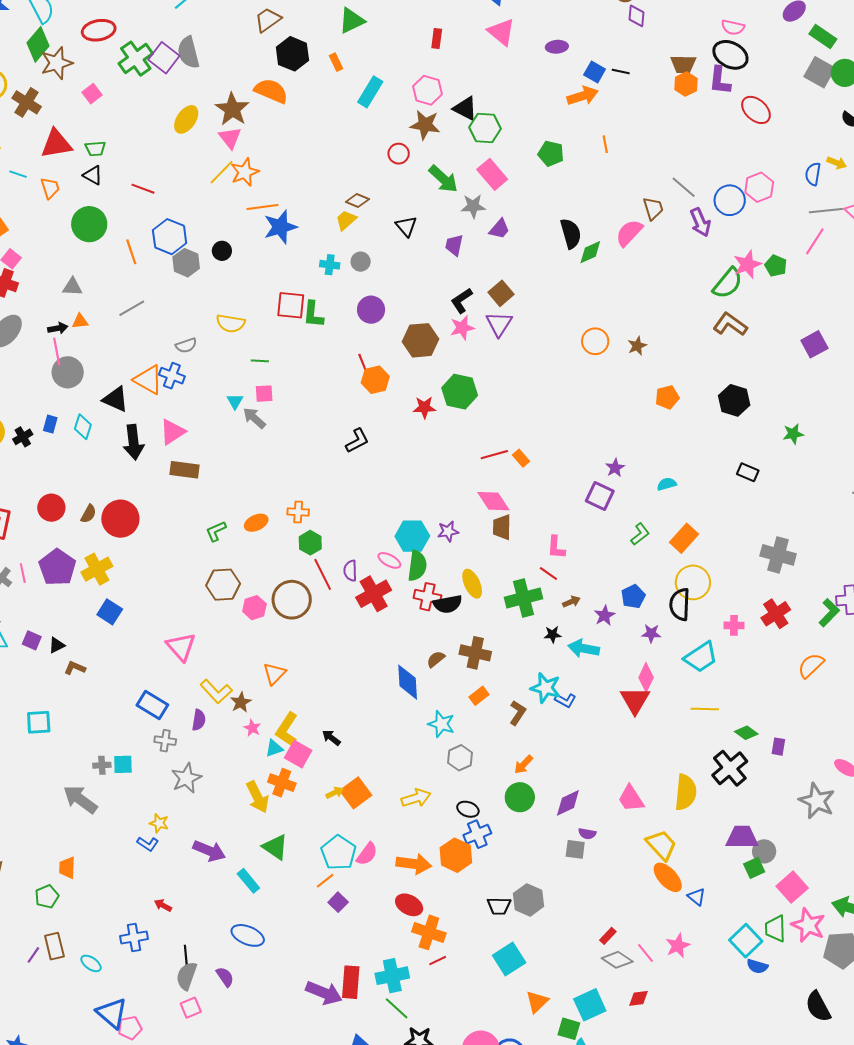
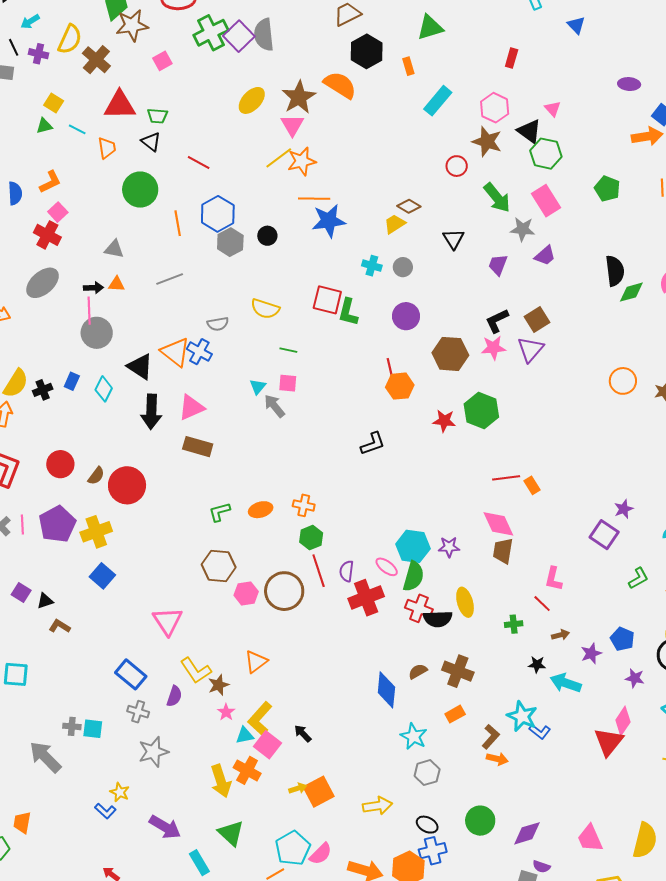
pink triangle: (501, 32) -> (553, 109), moved, size x0.6
blue pentagon: (633, 596) -> (622, 639), turned -30
green cross: (523, 598) -> (514, 624), size x0.5
orange arrow: (523, 764) -> (497, 759), moved, turned -130

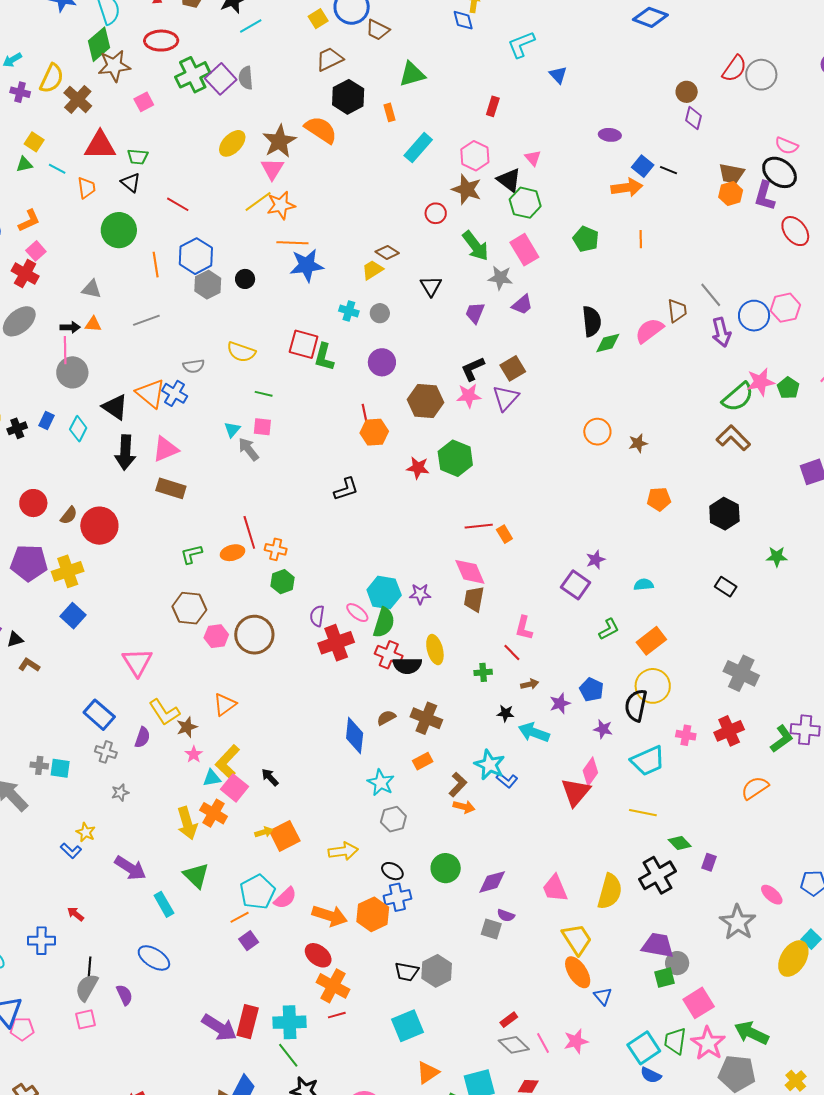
gray semicircle: (264, 35) -> (246, 78), size x0.7
purple pentagon: (57, 524) -> (29, 563), turned 30
red line: (319, 571) -> (249, 532), moved
gray star: (153, 752) -> (120, 793), size x0.6

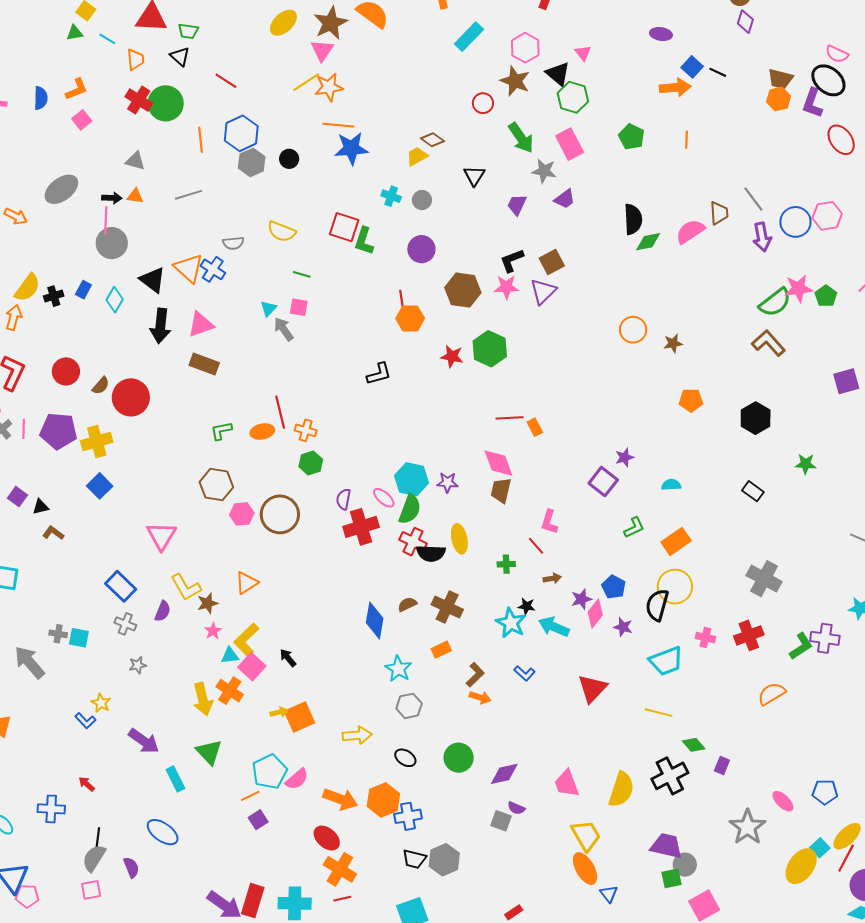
red cross: (25, 274) -> (139, 100), moved
cyan star: (490, 765) -> (511, 623), moved
pink diamond: (590, 772) -> (595, 613), moved
blue cross: (397, 897) -> (408, 816), moved

